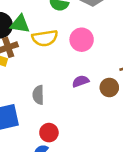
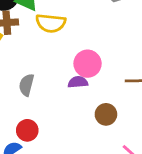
pink circle: (82, 40) -> (88, 64), moved
brown circle: (109, 88) -> (106, 114), moved

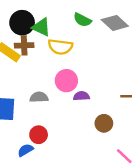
pink circle: (88, 64) -> (66, 81), moved
gray semicircle: (26, 85) -> (39, 97), turned 72

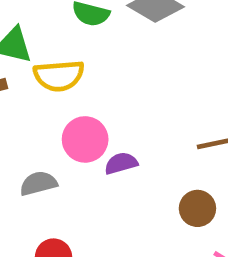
brown circle: (104, 123) -> (197, 208), moved

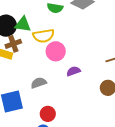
pink circle: (85, 139) -> (56, 51), moved

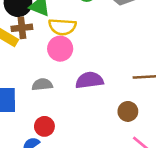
pink circle: (56, 51) -> (60, 49), moved
purple semicircle: (73, 71) -> (89, 80), size x1.5

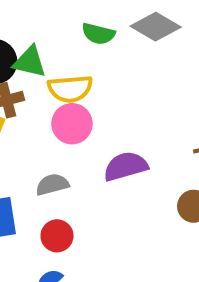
red circle: (44, 126) -> (57, 236), moved

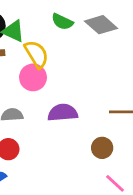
yellow semicircle: (70, 89) -> (36, 54), turned -128

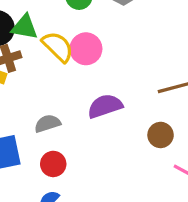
pink circle: (33, 77) -> (86, 49), moved

